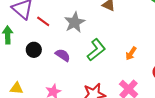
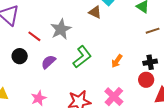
red line: (43, 21) -> (34, 36), moved
purple semicircle: (63, 55) -> (48, 62), turned -77

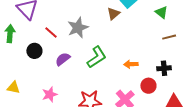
brown triangle: (95, 12) -> (113, 14), turned 48
orange arrow: (117, 61) -> (131, 64), turned 48
red circle: (146, 80) -> (148, 86), moved

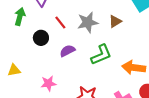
brown triangle: (113, 14) -> (115, 21), moved
orange arrow: (131, 64) -> (134, 68), size x1.6
yellow triangle: (13, 87) -> (14, 70), turned -32

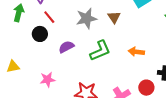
brown triangle: (115, 21) -> (114, 17), turned -32
red line: (60, 22) -> (49, 17), moved
orange arrow: (134, 68) -> (136, 52), moved, size x0.7

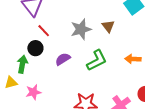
green arrow: (19, 13) -> (22, 64), moved
pink star: (48, 80) -> (33, 92), moved

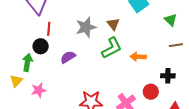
red line: (44, 31) -> (49, 29), turned 48
green L-shape: (97, 60) -> (112, 48), moved
yellow triangle: (11, 83) -> (16, 81), turned -32

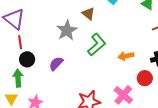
brown triangle: (113, 24) -> (88, 14), moved
red line: (49, 29) -> (20, 42), moved
orange arrow: (138, 57) -> (126, 56), moved

